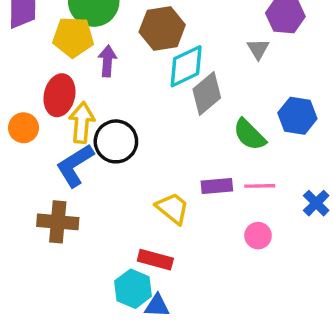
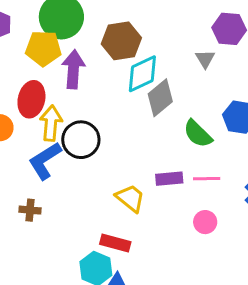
purple arrow: (107, 61) -> (73, 69), size x1.4
brown cross: (58, 222) -> (30, 210), size x0.6

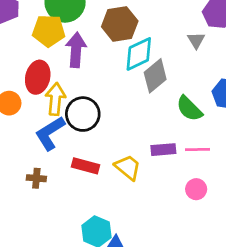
red rectangle: (115, 243) -> (86, 166), moved

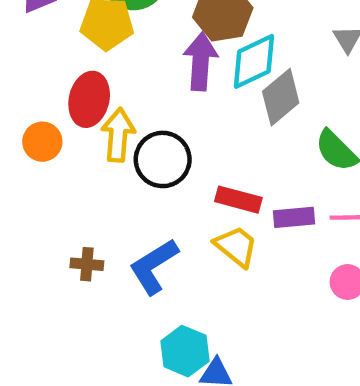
purple arrow: (76, 50) -> (200, 61), moved
blue L-shape: (50, 133) -> (154, 266), moved
red rectangle: (86, 166) -> (238, 200), moved

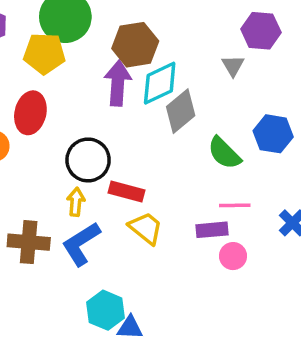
yellow arrow: (118, 135) -> (76, 202), moved, size x0.7
red rectangle: (238, 200) -> (126, 191), moved
purple rectangle: (294, 217) -> (212, 230), moved
brown cross: (87, 264) -> (29, 242), size x1.6

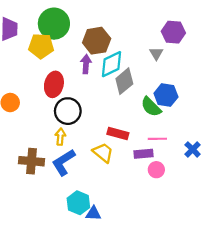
purple arrow: (118, 83) -> (86, 64), size x0.7
red ellipse: (30, 113) -> (54, 84), moved
blue hexagon: (273, 134) -> (166, 95), moved
red rectangle: (126, 191) -> (118, 133), moved

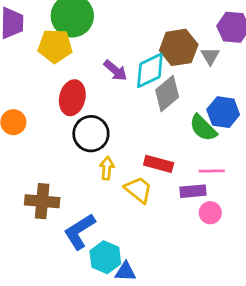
brown hexagon: (97, 41) -> (179, 47), moved
purple arrow: (86, 64) -> (115, 70), turned 126
yellow arrow: (60, 137) -> (107, 168), moved
blue L-shape: (64, 162) -> (79, 231), moved

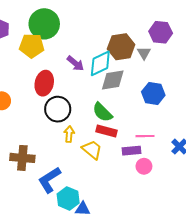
gray diamond: (167, 93) -> (113, 80), turned 30
green semicircle: (203, 128) -> (102, 112), moved

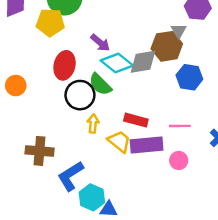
brown hexagon: (121, 47) -> (167, 46), moved
cyan diamond: (100, 63) -> (117, 63), moved, turned 64
green semicircle: (102, 112) -> (100, 84), moved
purple rectangle: (131, 151) -> (147, 145), moved, size x1.5

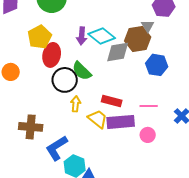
yellow pentagon: (50, 23) -> (40, 37), moved, turned -30
purple arrow: (100, 43) -> (82, 36), turned 54
cyan diamond: (117, 63) -> (102, 36), moved

